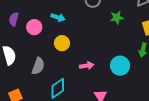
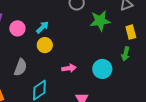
cyan arrow: (58, 17) -> (43, 27), moved, turned -64
green star: (117, 18) -> (100, 21), size x1.5

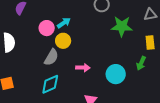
pink circle: (17, 28) -> (47, 28), moved
gray semicircle: (20, 67) -> (51, 57), moved

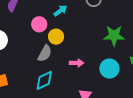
cyan arrow: (64, 23) -> (60, 11), moved
green star: (122, 26) -> (114, 36), moved

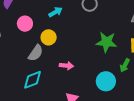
pink circle: (39, 24) -> (25, 24), moved
cyan circle: (109, 69) -> (106, 81), moved

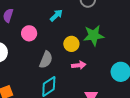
yellow circle: (49, 37) -> (71, 44), moved
green star: (106, 42) -> (94, 35), moved

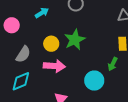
green star: (94, 35) -> (75, 40), turned -30
pink arrow: (79, 65) -> (54, 66), size x1.5

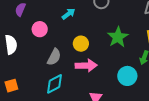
green star: (75, 40) -> (118, 37), moved

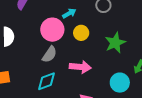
pink circle: (40, 29) -> (52, 30), moved, size x1.5
yellow circle: (81, 44) -> (81, 33), moved

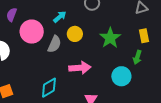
pink circle: (52, 30) -> (32, 32), moved
gray semicircle: (50, 54) -> (54, 44), moved

